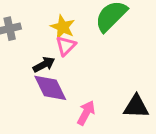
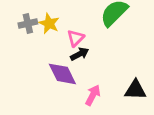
yellow star: (63, 27) -> (49, 23), moved
black arrow: (44, 64) -> (80, 54), moved

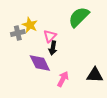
gray cross: (28, 23) -> (18, 33), moved
black arrow: (80, 54) -> (53, 48), turned 128

